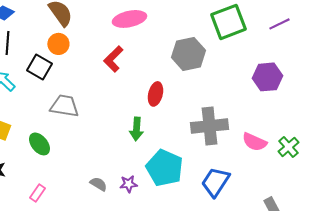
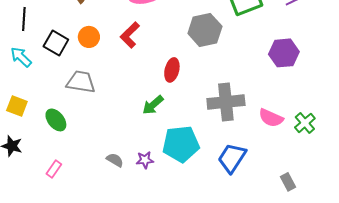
orange circle: (58, 44) -> (89, 37), moved
green arrow: (136, 129) -> (153, 105), turned 45
cyan pentagon: (164, 168) -> (181, 144), turned -30

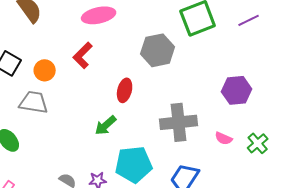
orange circle: (89, 37) -> (45, 70), moved
purple hexagon: (284, 53) -> (237, 90), moved
pink semicircle: (271, 118) -> (224, 138), size x0.7

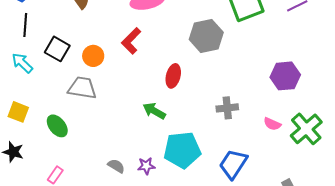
gray cross: (179, 122) -> (227, 108), size x0.6
green arrow: (106, 125) -> (154, 111), turned 70
green cross: (258, 143) -> (306, 129), size x1.5

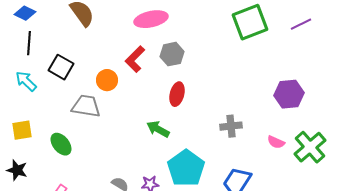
gray hexagon: (206, 36) -> (172, 54), moved, size x0.7
orange circle: (93, 56) -> (107, 80), moved
yellow square: (18, 112) -> (22, 130), turned -30
cyan pentagon: (182, 150) -> (186, 168), turned -30

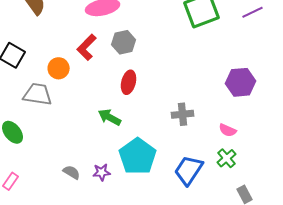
green cross: (310, 147) -> (227, 158), moved, size x0.6

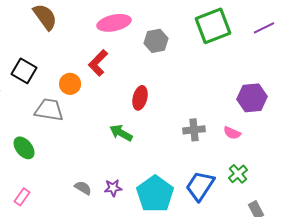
gray hexagon: (124, 42) -> (156, 41), moved
pink semicircle: (228, 130) -> (232, 133), moved
cyan pentagon: (138, 156) -> (155, 194), moved

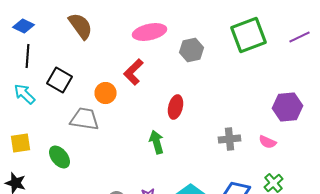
green arrow: (121, 133) -> (156, 142), turned 45

